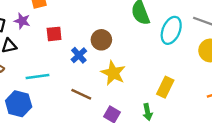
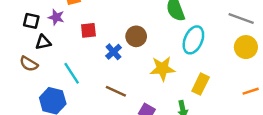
cyan ellipse: (171, 30) -> (193, 40), moved
yellow star: (113, 73) -> (162, 69), moved, turned -30
cyan line: (37, 77) -> (72, 73), turned 65

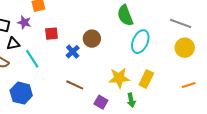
yellow star: (162, 69) -> (119, 78), moved
cyan line: (72, 73) -> (32, 59), moved

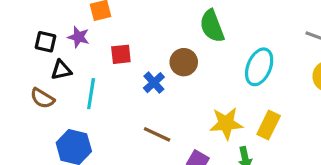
green semicircle: (125, 15) -> (212, 26), moved
cyan line: (32, 59) -> (91, 94), turned 42

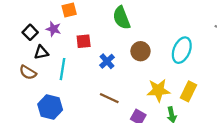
green semicircle: (212, 26) -> (122, 18), moved
black square: (46, 42) -> (30, 32), turned 32
brown circle: (184, 62) -> (140, 51), moved

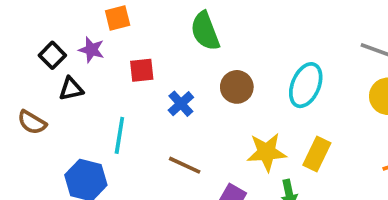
cyan line: (62, 69) -> (119, 135), moved
brown semicircle: (28, 72) -> (32, 122), moved

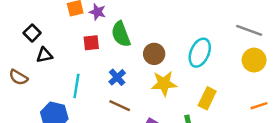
green semicircle: (205, 31) -> (121, 34), moved
purple star: (91, 50) -> (97, 12), moved
blue cross: (181, 104) -> (117, 77), moved
yellow star: (267, 152) -> (164, 83), moved

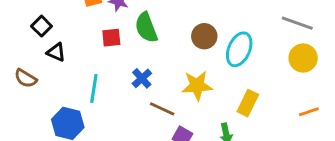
brown circle: (154, 54) -> (204, 36), moved
black triangle: (44, 55) -> (56, 52), turned 35
brown line: (120, 106) -> (162, 109), moved

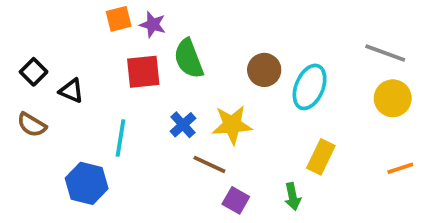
black square: (42, 26) -> (34, 72), moved
red square: (111, 38) -> (143, 72), size x1.4
yellow star: (197, 86) -> (232, 125), moved

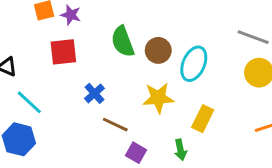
green semicircle: (189, 59) -> (123, 42), moved
yellow star: (232, 125) -> (158, 98), moved
cyan line: (121, 138) -> (29, 102), moved, turned -56

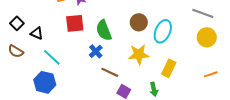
green semicircle: (123, 42) -> (104, 30), moved

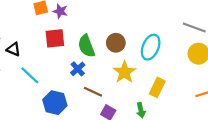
brown circle: (139, 22) -> (116, 43), moved
yellow star: (139, 54) -> (125, 72), turned -30
blue hexagon: (45, 82) -> (55, 103), moved

